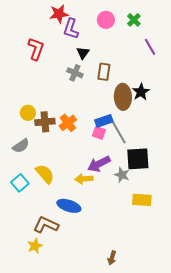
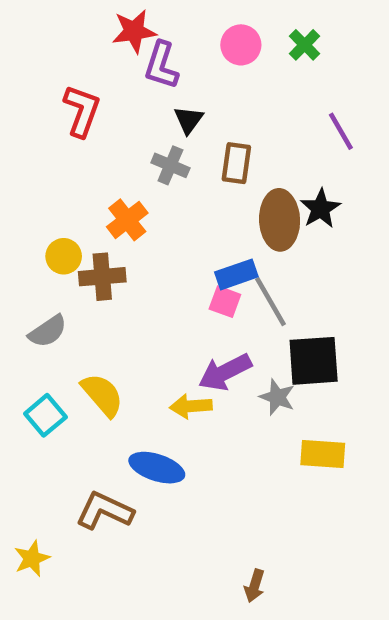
purple line: (150, 47) -> (341, 131), moved
orange cross: (68, 123) -> (127, 220), moved
yellow star: (35, 246) -> (32, 558), moved

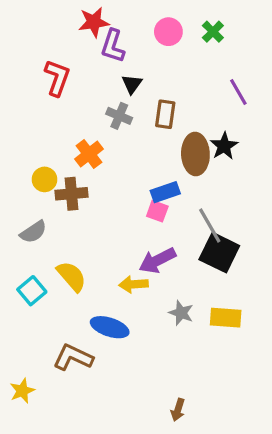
gray line: (270, 302) -> (210, 226), moved
black square: (314, 361) -> (219, 253), turned 30
gray star: (277, 397) -> (181, 313), moved

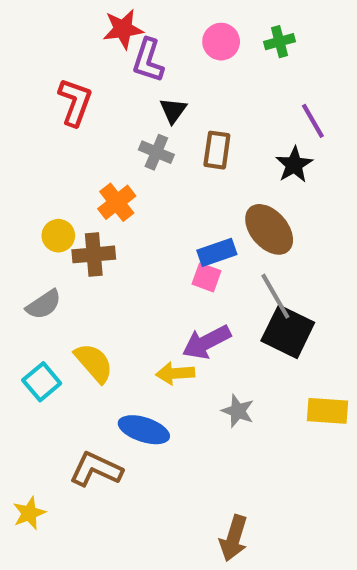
green cross: (213, 32) -> (280, 42), turned 30
black star: (224, 146) -> (294, 165), moved
brown ellipse: (195, 154) -> (269, 229), moved, turned -39
yellow rectangle: (226, 318) -> (328, 411), moved
brown arrow: (178, 410) -> (234, 538), size x1.5

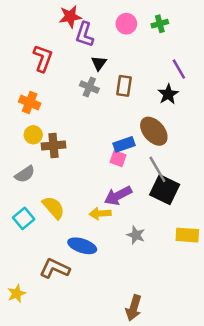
orange cross: (117, 202) -> (30, 103), moved, turned -30

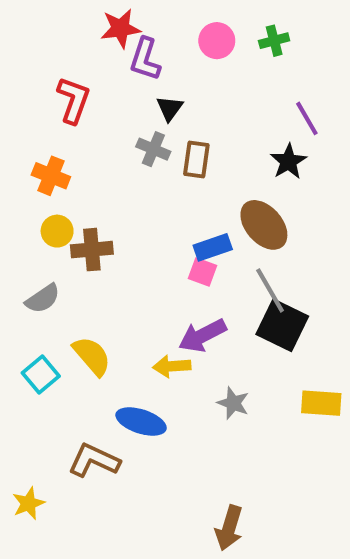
brown rectangle: (124, 86) -> (196, 159), moved

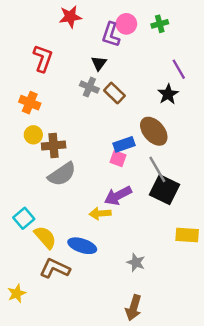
purple L-shape: (145, 59) -> (111, 35), moved
brown rectangle: (196, 159) -> (114, 93), turned -54
gray semicircle: (43, 299) -> (62, 174), moved, size x1.4
yellow semicircle: (92, 356) -> (45, 237), moved
gray star: (233, 403) -> (136, 262), moved

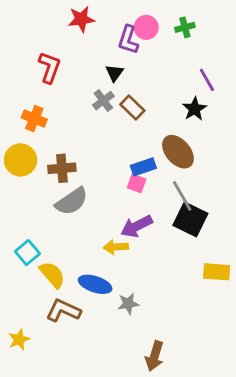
gray cross: (89, 87) -> (103, 101), turned 30
yellow circle: (33, 135) -> (20, 160), moved, size x1.5
gray star: (136, 262) -> (128, 304), moved, turned -30

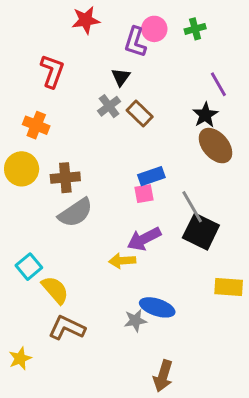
brown ellipse: (178, 152) -> (216, 146), moved
pink square: (137, 183) -> (144, 194), turned -30
blue ellipse: (95, 284) -> (157, 307), moved

